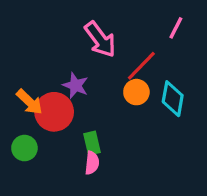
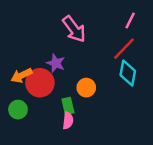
red line: (141, 66) -> (124, 49), moved
orange circle: (136, 92) -> (86, 88), moved
orange arrow: (29, 102) -> (22, 75), turned 110

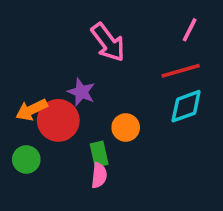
red line: (124, 49) -> (181, 71), turned 30
cyan diamond: (128, 73) -> (186, 106), turned 60

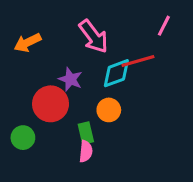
red line: (181, 71) -> (138, 61), moved
cyan diamond: (186, 106) -> (116, 73), moved
orange arrow: (32, 110) -> (28, 43), moved

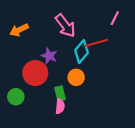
cyan diamond: (116, 73) -> (81, 52), turned -30

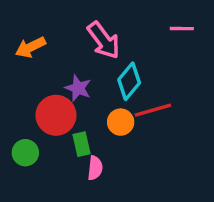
pink line: (115, 18) -> (182, 29), turned 64
red line: (97, 43) -> (153, 110), moved
green rectangle: (60, 93) -> (81, 144), moved

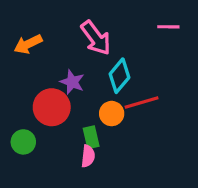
green rectangle: (81, 144) -> (91, 137), moved

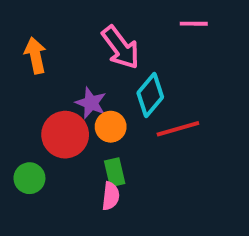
pink line: (168, 27) -> (194, 24), moved
orange arrow: (28, 44) -> (35, 55), turned 104
orange circle: (112, 114) -> (111, 127), moved

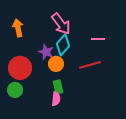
pink line: (194, 24) -> (98, 39), moved
cyan diamond: (150, 95) -> (63, 45), moved
red circle: (65, 135) -> (20, 68), moved

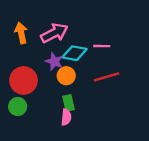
pink arrow: (61, 24) -> (54, 33), moved, turned -80
pink line: (98, 39) -> (102, 46), moved
cyan diamond: (63, 45) -> (74, 53), turned 60

